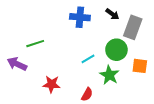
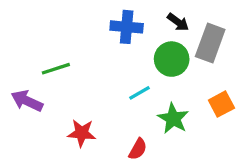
green circle: (116, 50) -> (172, 59), moved
orange square: (140, 66) -> (221, 104), turned -35

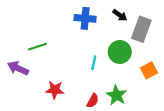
green circle: (172, 59) -> (120, 52), moved
cyan line: (139, 93) -> (94, 63), turned -48
green star: (173, 119) -> (116, 95), moved

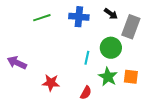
green line: (37, 47) -> (42, 18), moved
orange square: (149, 70) -> (131, 77), moved, turned 35
green star: (116, 95) -> (108, 77), moved

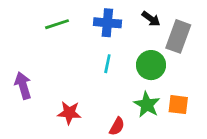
cyan line: (87, 58) -> (107, 64), moved
purple arrow: (17, 63) -> (23, 85), turned 48

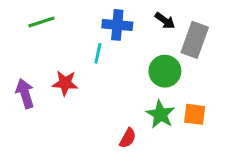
green line: (57, 24) -> (41, 22), moved
cyan line: (107, 64) -> (98, 53), moved
red star: (69, 113) -> (65, 83), moved

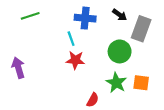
cyan line: (98, 53) -> (71, 39), turned -32
red star: (65, 83) -> (75, 60), moved

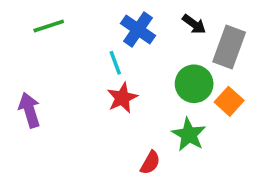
blue cross: (85, 18) -> (138, 29), turned 30
red star: (75, 60) -> (122, 98), turned -30
orange square: (141, 83) -> (229, 101), moved, turned 35

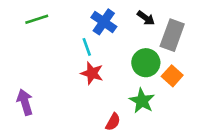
red star: (122, 98) -> (92, 73), turned -30
purple arrow: (29, 110) -> (25, 102), moved

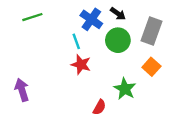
black arrow: (146, 18) -> (118, 14), moved
green circle: (146, 63) -> (118, 40), moved

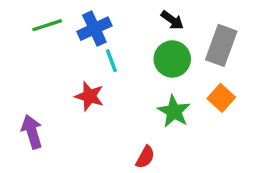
blue cross: (91, 19) -> (94, 29), moved, turned 30
red star: (81, 64) -> (89, 96), moved
green star: (125, 89) -> (174, 111), moved

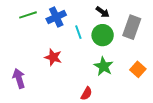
cyan line: (111, 61) -> (78, 32), moved
orange square: (221, 98) -> (138, 69), moved

